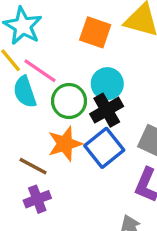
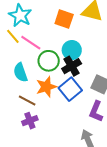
cyan semicircle: (25, 92) -> (20, 72), moved

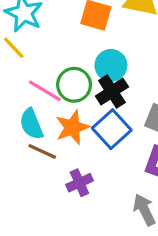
pink line: (31, 43) -> (45, 91), moved
cyan semicircle: (20, 72) -> (31, 124), moved
purple cross: (30, 121) -> (79, 183), moved

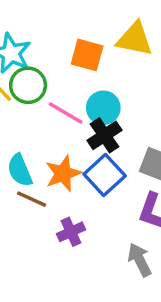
green circle: (74, 85) -> (28, 85), moved
pink line: (45, 91) -> (66, 113), moved

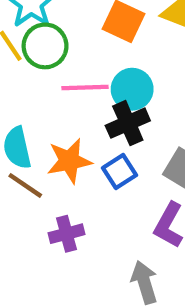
pink line: (66, 113) -> (85, 88), turned -42
blue square: (105, 175) -> (120, 172), size x0.7

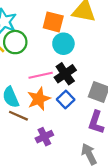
pink line: (85, 88) -> (41, 75), moved
cyan circle: (132, 89) -> (63, 44), moved

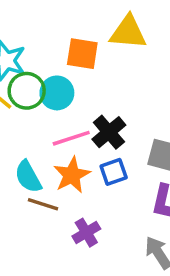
cyan circle: (63, 44) -> (57, 93), moved
blue square: (66, 100) -> (114, 172), turned 30

